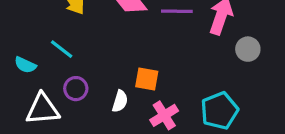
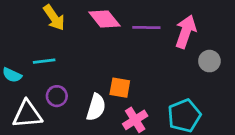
cyan line: (62, 49) -> (44, 61), turned -45
white semicircle: (120, 101) -> (96, 107), size x1.4

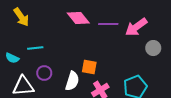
yellow arrow: (54, 18) -> (21, 17), moved
pink arrow: (186, 32) -> (136, 27), turned -145

